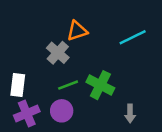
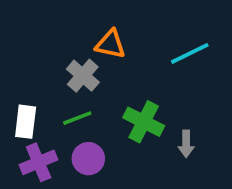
orange triangle: (77, 31) -> (110, 44), turned 30
green line: (68, 85) -> (77, 118), moved
gray arrow: (130, 113) -> (186, 144), moved

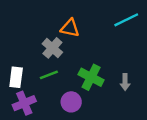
cyan line: (190, 53) -> (126, 20), moved
gray arrow: (186, 144) -> (125, 82), moved
purple circle: (88, 159) -> (71, 102), moved

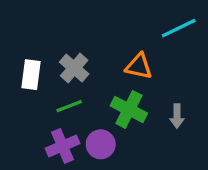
orange triangle: (70, 28) -> (139, 66), moved
white rectangle: (16, 77) -> (31, 75), moved
purple cross: (24, 103) -> (63, 146), moved

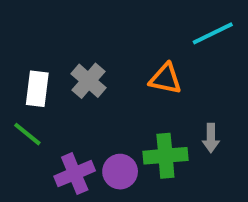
green line: (69, 106) -> (27, 134), moved, turned 60
green cross: (129, 109) -> (165, 156), moved, turned -32

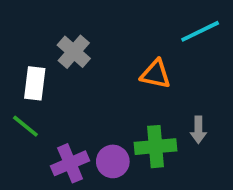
gray cross: (88, 81) -> (74, 52), moved

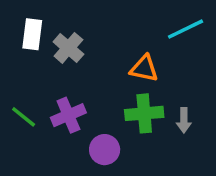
white rectangle: (35, 83) -> (32, 34), moved
green cross: (156, 147) -> (144, 113), moved
purple cross: (70, 163) -> (68, 115), moved

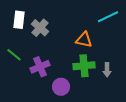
green line: (24, 117) -> (14, 55), moved

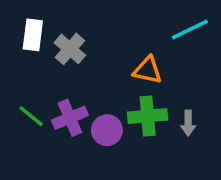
green line: (14, 55) -> (31, 116), moved
purple circle: (61, 87) -> (107, 130), moved

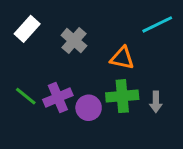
white rectangle: (33, 35) -> (27, 29), turned 35
gray cross: (70, 49) -> (74, 41), moved

